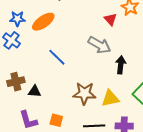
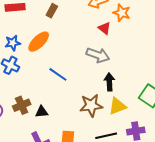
black arrow: (121, 65) -> (109, 82), moved

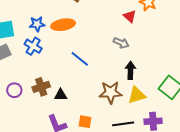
orange ellipse: (39, 42) -> (63, 25), turned 30
gray arrow: (98, 55) -> (121, 43), size x0.7

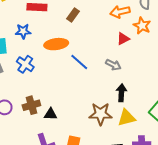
red triangle: (130, 16) -> (123, 39), turned 48
blue star: (37, 24) -> (23, 31), moved
blue line: (80, 59) -> (79, 62), moved

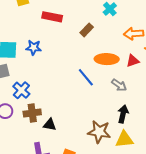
blue star: (23, 31) -> (34, 48), moved
orange ellipse: (56, 44) -> (107, 59), moved
blue cross: (25, 64) -> (21, 90), moved

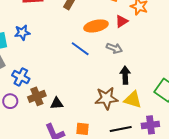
yellow triangle: (124, 139) -> (133, 100), turned 36

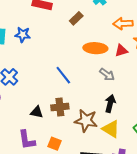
blue line: (80, 49) -> (63, 75), moved
brown cross: (37, 96) -> (60, 107), moved

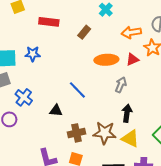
gray arrow: (107, 75) -> (121, 85), turned -98
brown cross: (60, 107) -> (77, 133), moved
black triangle: (37, 112) -> (56, 111), moved

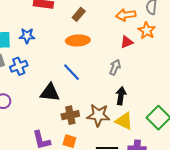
orange ellipse: (106, 60) -> (78, 40), moved
blue cross: (24, 97) -> (19, 66), moved, turned 30
black triangle: (56, 111) -> (50, 93), size x1.5

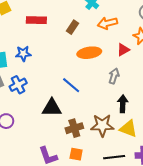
orange arrow: (126, 15) -> (107, 23), moved
orange ellipse: (78, 40) -> (89, 53), moved

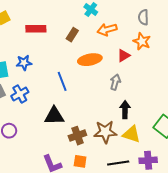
blue line: (71, 85) -> (62, 81), moved, turned 30

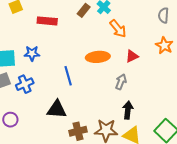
gray semicircle: (143, 17) -> (163, 15), moved
orange arrow: (107, 30) -> (118, 29), turned -120
brown rectangle: (72, 35) -> (84, 10), moved
orange star: (142, 41) -> (164, 45), moved

